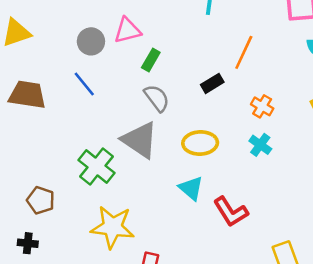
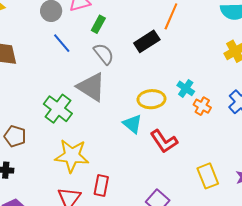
black rectangle: (212, 83) -> (147, 41), size x1.4
blue line: (84, 84) -> (62, 43), moved
orange cross: (262, 106) -> (202, 106), moved
yellow ellipse: (200, 143) -> (151, 99), moved

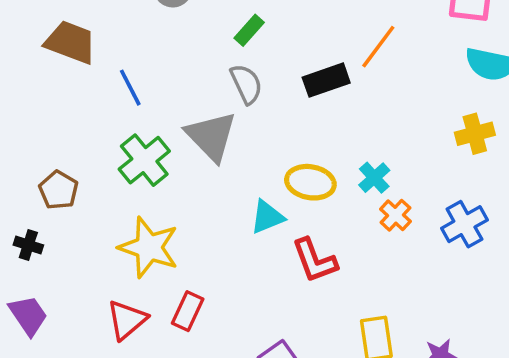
blue line: (62, 43) -> (130, 88), moved
cyan triangle: (132, 124) -> (267, 217), turned 45

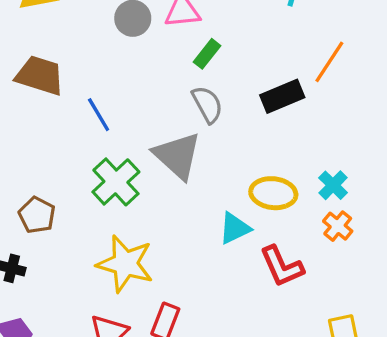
orange cross: (395, 215) -> (338, 226), moved

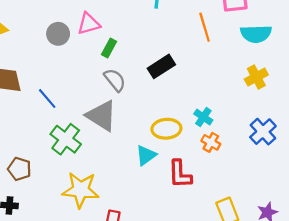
orange line: (329, 62) -> (205, 27), moved, turned -40
red L-shape: (282, 266) -> (180, 174), turned 32

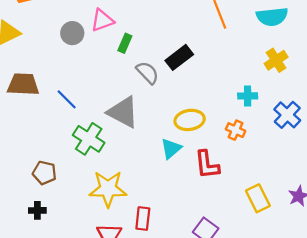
gray semicircle: (115, 80) -> (147, 73), moved
cyan cross: (203, 117) -> (248, 96), moved, turned -30

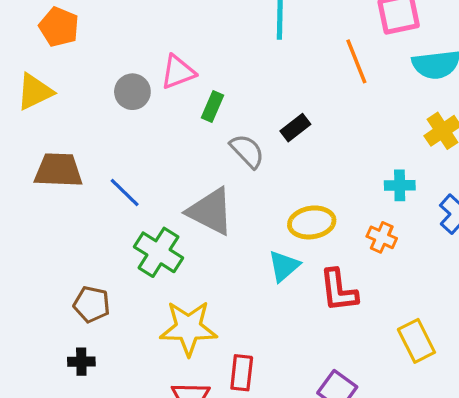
black rectangle: (179, 57) -> (295, 128), size x0.7

